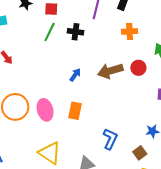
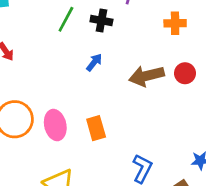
blue arrow: (75, 75) -> (94, 62), moved
orange rectangle: (75, 111) -> (96, 128), turned -30

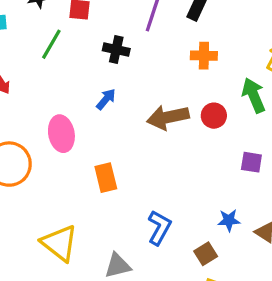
green line: (66, 19) -> (51, 44), moved
pink ellipse: (55, 125) -> (61, 134), moved

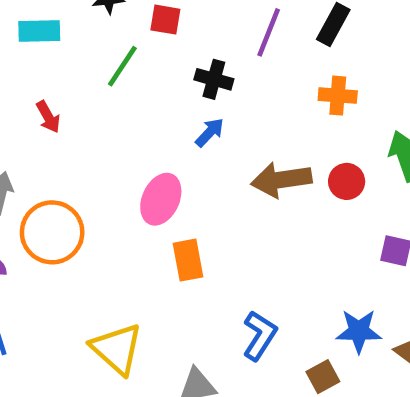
blue arrow: (106, 99) -> (210, 132), moved
pink ellipse: (61, 134) -> (161, 199), moved, turned 32
blue star: (229, 220) -> (359, 331), size x1.4

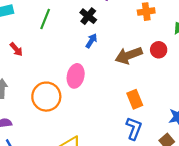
black cross: (214, 79) -> (88, 16), turned 35
orange circle: (52, 232) -> (46, 97), moved
orange rectangle: (188, 260) -> (135, 99), moved

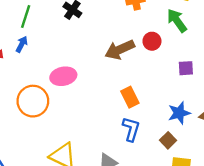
blue arrow: (91, 41) -> (22, 44), moved
pink ellipse: (76, 76) -> (63, 76), turned 70

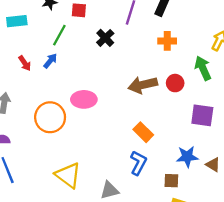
purple square: (186, 68) -> (202, 115), size x1.5
orange rectangle: (130, 97) -> (143, 132), turned -30
brown square: (168, 140) -> (171, 181), turned 35

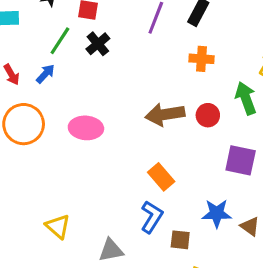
black cross: (105, 38) -> (98, 44), moved
orange circle: (50, 117) -> (24, 124), moved
yellow triangle: (68, 175) -> (58, 226), size x0.7
brown square: (171, 181) -> (180, 240), moved

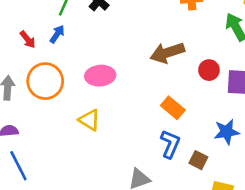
red circle: (208, 115) -> (209, 70), moved
yellow triangle: (58, 226) -> (90, 120), moved
brown square: (180, 240) -> (198, 160), turned 30

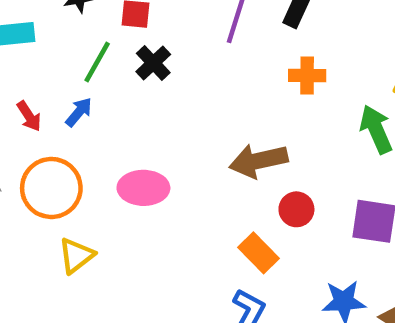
red circle: (209, 70) -> (296, 209), moved
yellow triangle: (90, 120) -> (76, 256), moved, turned 45

